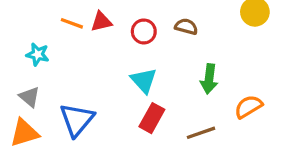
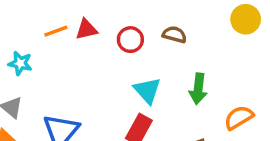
orange line: (72, 23) -> (56, 31), turned -40
cyan triangle: (144, 81) -> (147, 90), moved

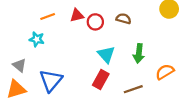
red triangle: (86, 29) -> (77, 15), moved
cyan star: (20, 63) -> (37, 39), moved

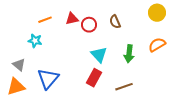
brown semicircle: (124, 19) -> (115, 22), turned -128
orange semicircle: (165, 72) -> (157, 45), moved

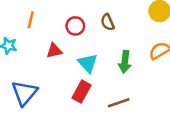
red triangle: (72, 19) -> (54, 51), moved
orange line: (45, 20) -> (31, 20), moved, turned -56

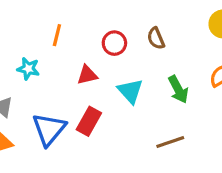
green arrow: (125, 62) -> (178, 89), turned -35
red rectangle: (81, 92) -> (89, 121), moved

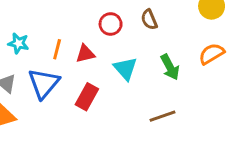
orange line: (57, 35) -> (57, 49), moved
cyan star: (28, 69) -> (18, 43), moved
blue triangle: (49, 129) -> (44, 83), moved

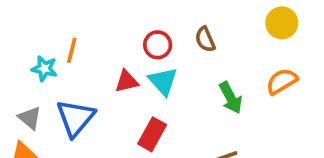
orange line: (57, 49) -> (72, 50), moved
cyan triangle: (125, 69) -> (163, 81), moved
red rectangle: (87, 97) -> (152, 134), moved

